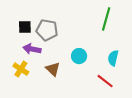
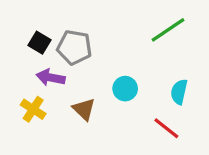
green line: (106, 19) -> (168, 30), turned 40
black square: (25, 27) -> (39, 43), turned 32

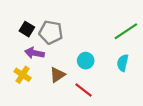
green line: (168, 30) -> (126, 31), moved
brown triangle: (84, 109) -> (57, 75), turned 42
red line: (166, 128) -> (83, 90), moved

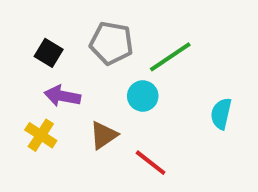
green line: (126, 31) -> (170, 57), moved
gray pentagon: (51, 32) -> (111, 43), moved
cyan circle: (86, 61) -> (143, 96), moved

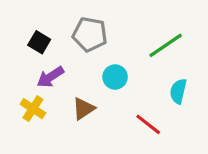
green line: (170, 57) -> (166, 45), moved
purple arrow: (62, 96) -> (50, 77), turned -44
red line: (151, 163) -> (148, 124), moved

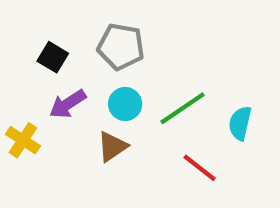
green line: (166, 45) -> (183, 108), moved
cyan circle: (115, 77) -> (125, 104), moved
yellow cross: (33, 109) -> (23, 140), moved

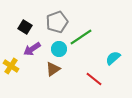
gray pentagon: (121, 47) -> (57, 22), turned -30
green line: (183, 108) -> (81, 37), moved
cyan semicircle: (240, 123) -> (113, 58), turned 35

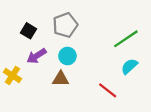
green line: (81, 37) -> (126, 39), moved
brown triangle: (53, 69) -> (61, 79), turned 35

